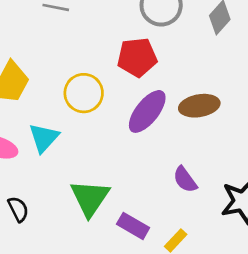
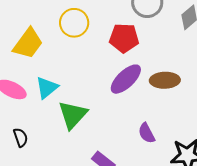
yellow circle: (84, 93) -> (74, 23), moved
green triangle: (90, 198) -> (73, 115), moved

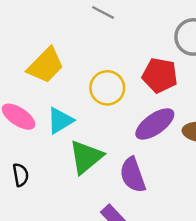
yellow circle: (74, 23) -> (107, 88), moved
purple semicircle: (147, 133) -> (133, 175), moved, size x1.4

